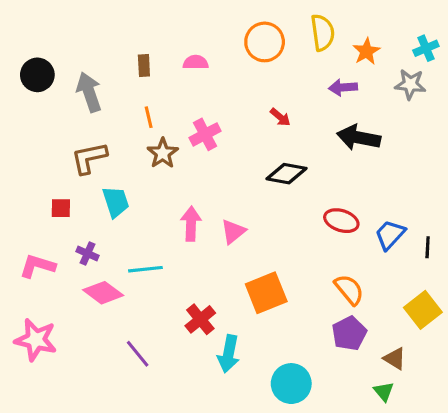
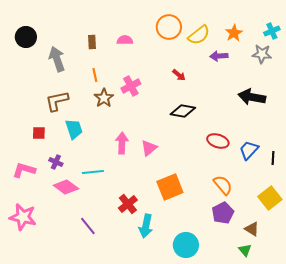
yellow semicircle: (323, 33) -> (199, 35), moved, turned 60
black circle: (37, 75) -> (26, 37), moved
black arrow: (359, 138) -> (252, 97), moved

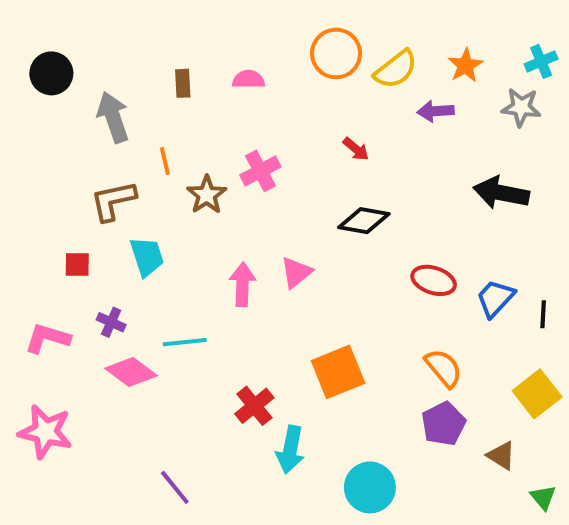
orange line: (95, 75) -> (165, 161), moved
pink triangle: (149, 148) -> (296, 272), moved
purple line: (88, 226) -> (175, 487), moved
green triangle: (245, 250) -> (543, 497), moved

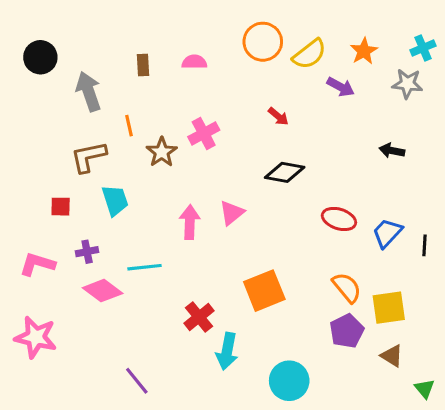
purple arrow: (436, 111) -> (341, 87), turned -148
black arrow: (501, 193) -> (392, 151), size x0.6
purple cross: (111, 322) -> (87, 252), turned -35
yellow square: (537, 394) -> (389, 308), moved, turned 30

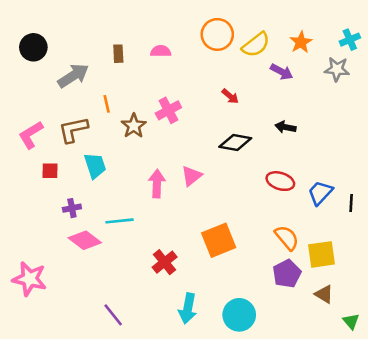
gray arrow: (89, 91) -> (73, 76), turned 76
black arrow: (392, 151) -> (285, 127), moved
pink L-shape: (37, 264) -> (31, 135), moved, turned -48
cyan arrow: (227, 351) -> (188, 308), moved

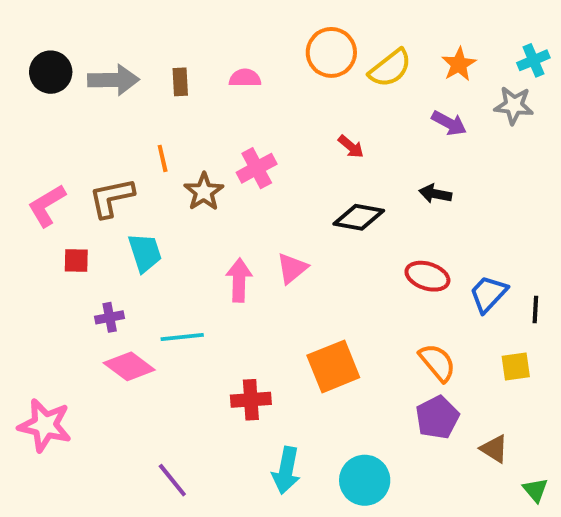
purple arrow: (282, 72) -> (449, 123), moved
gray arrow: (73, 76) -> (113, 80), moved, turned 32
yellow square: (321, 254) -> (516, 366), moved, size x0.7
red cross: (165, 262) -> (251, 400), turned 35

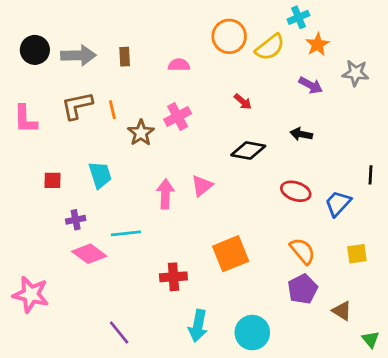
cyan cross: (533, 60) -> (298, 17), moved
pink semicircle: (245, 78) -> (179, 65), moved
brown L-shape: (112, 198) -> (77, 106), moved
pink L-shape: (47, 206) -> (25, 119), moved, turned -60
black line: (535, 310) -> (370, 175), moved

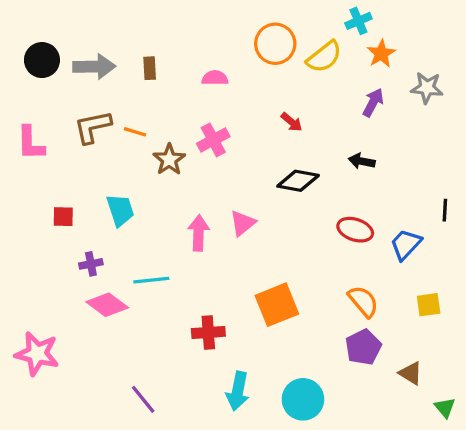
purple arrow: (311, 85) -> (373, 102), turned -90
orange line: (112, 110) -> (135, 132), turned -60

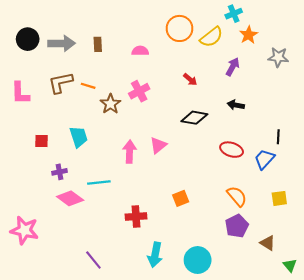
purple arrow: (373, 102) -> (233, 67), moved
black line: (445, 210) -> (278, 137), moved
orange square: (277, 305) -> (181, 198), size x0.6

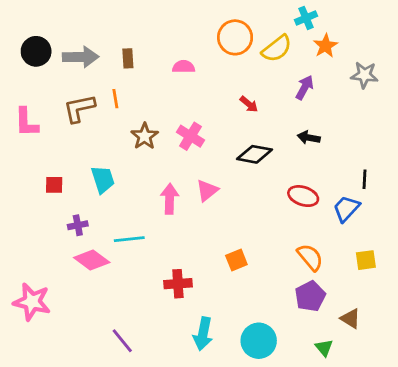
orange line: (88, 86) -> (115, 99), moved, turned 64
pink cross: (139, 91) -> (190, 136), moved, turned -30
green triangle: (290, 265) -> (324, 348), moved

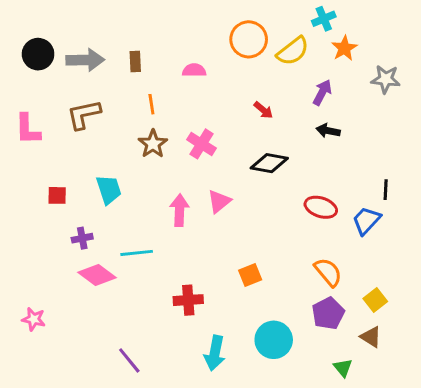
orange line: (115, 99) -> (151, 104), moved
black arrow: (309, 138) -> (328, 131), moved
yellow square: (366, 260) -> (375, 300), moved, turned -30
pink star: (32, 302) -> (34, 319), size x0.6
cyan circle: (259, 341) -> (274, 340), moved

